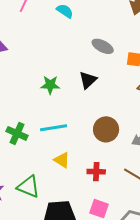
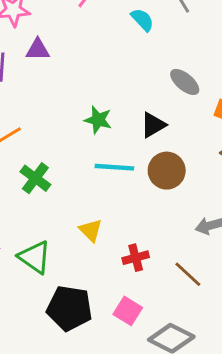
cyan line: (54, 128) -> (114, 167), moved
brown circle: (106, 129) -> (167, 171), moved
red cross: (96, 172) -> (136, 258), turned -30

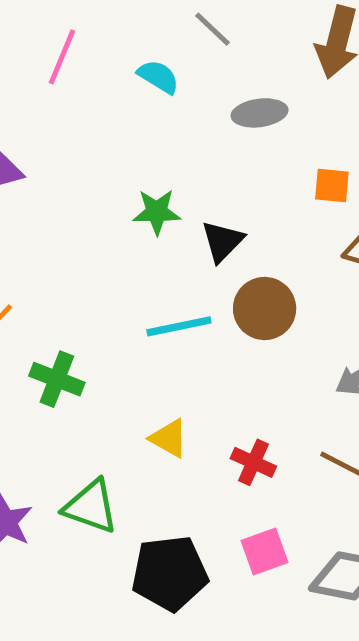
gray ellipse: (185, 82) -> (260, 113), moved, turned -32
green star: (98, 120) -> (157, 212), moved
red cross: (136, 258) -> (253, 462), turned -35
pink square: (128, 311) -> (264, 551), turned -36

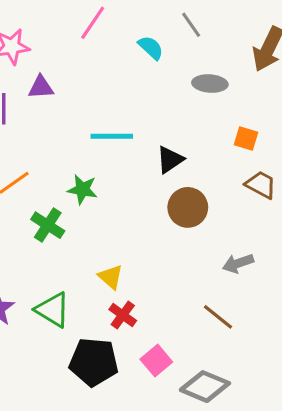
green star: (157, 212) -> (82, 189), moved
cyan line: (179, 326) -> (112, 136), moved
red cross: (253, 462) -> (123, 315), moved
pink square: (264, 551) -> (156, 361), turned -32

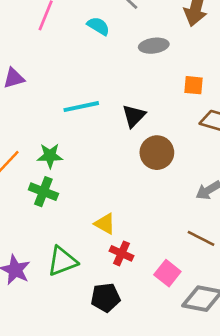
green star: (82, 189) -> (50, 156), moved
green triangle: (53, 310) -> (62, 261), turned -40
pink square: (156, 361) -> (167, 273), moved
black pentagon: (94, 362) -> (105, 297), size x0.7

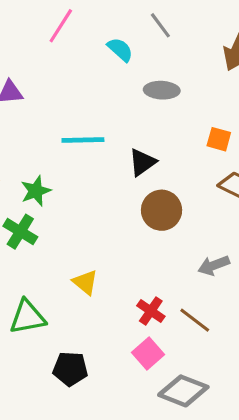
gray ellipse: (154, 46) -> (162, 90), moved
green star: (50, 156) -> (36, 191), turned -30
red cross: (121, 253) -> (151, 311), moved

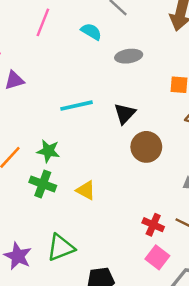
green star: (36, 191) -> (48, 151), turned -30
yellow triangle: (85, 282) -> (86, 190), moved

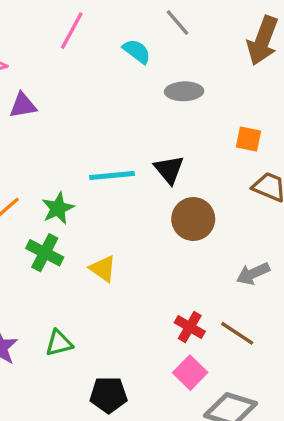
cyan line: (76, 106) -> (112, 175), moved
black triangle: (125, 114) -> (169, 170), turned -30
green star: (48, 151) -> (58, 208), turned 30
green triangle: (61, 248) -> (59, 343), size x0.7

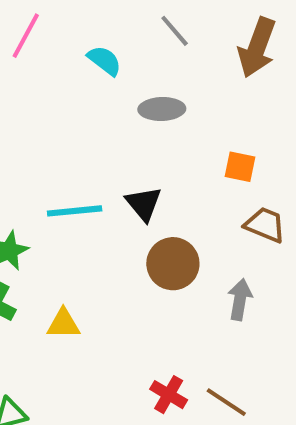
gray line: (178, 22) -> (175, 31), moved
yellow triangle: (103, 269) -> (63, 324), turned -36
gray arrow: (253, 274) -> (240, 299), moved, turned 124

